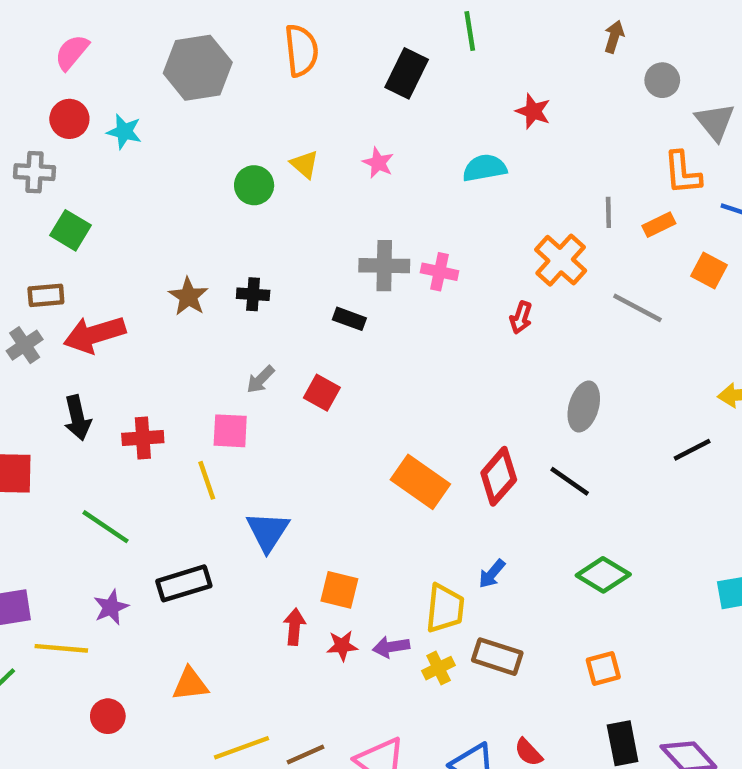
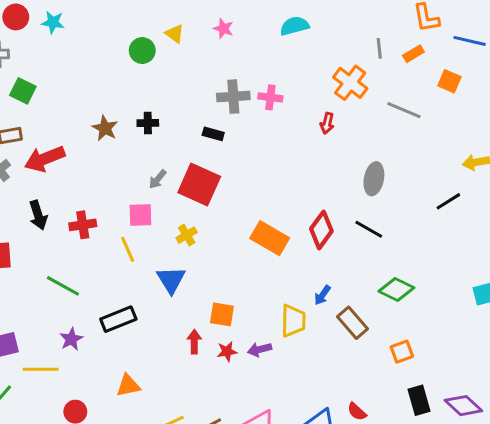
red square: (322, 393) -> (199, 184), size x1.8
brown rectangle: (497, 657) -> (352, 323), moved, turned 36
yellow cross: (439, 668) -> (187, 235), moved

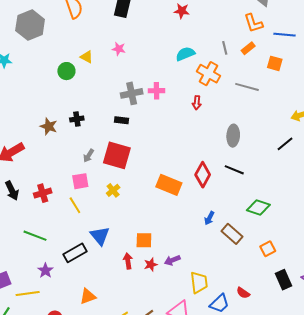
cyan semicircle: (294, 26) -> (185, 54), moved
blue triangle: (171, 280) -> (100, 236), moved
yellow trapezoid: (293, 321) -> (199, 282), moved

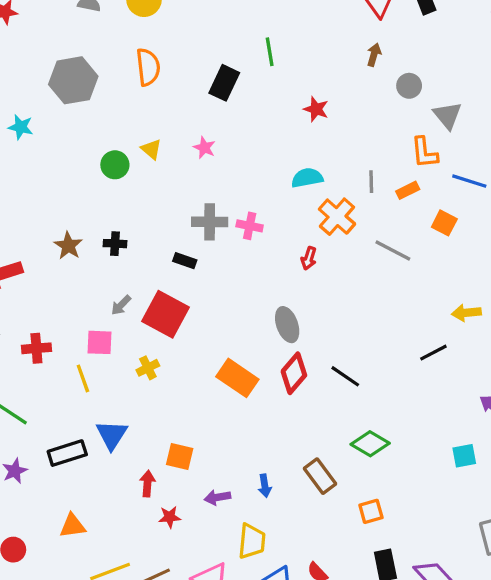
gray ellipse: (233, 136) -> (287, 325), moved, turned -35
blue arrow: (209, 218) -> (265, 486), moved, turned -48
red star: (151, 265) -> (170, 517), moved

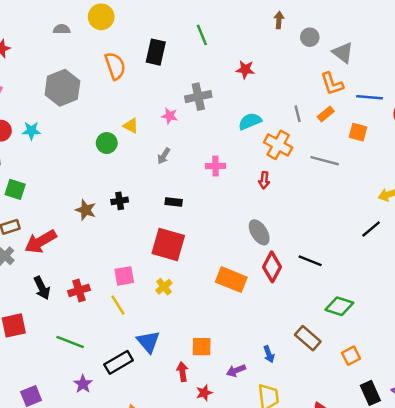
black rectangle: (224, 83) -> (156, 52), moved
gray cross: (210, 222) -> (198, 97), moved
gray arrow: (121, 305) -> (164, 156), moved

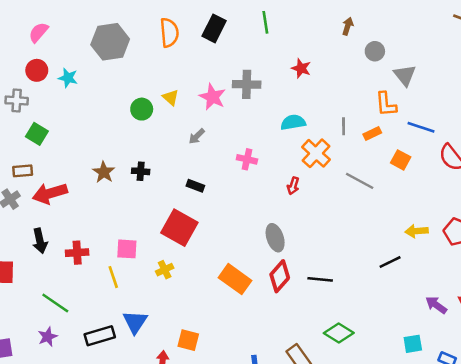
pink star: (170, 116) -> (213, 97), size x1.5
black line: (310, 261) -> (320, 279), turned -30
purple star: (83, 384) -> (48, 337), moved

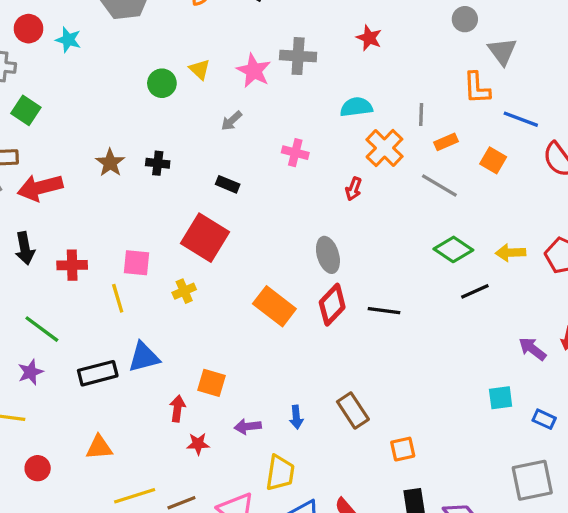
orange rectangle: (372, 134) -> (446, 142), moved
blue triangle: (135, 322) -> (144, 357), turned 40
green diamond: (339, 333) -> (453, 249), moved

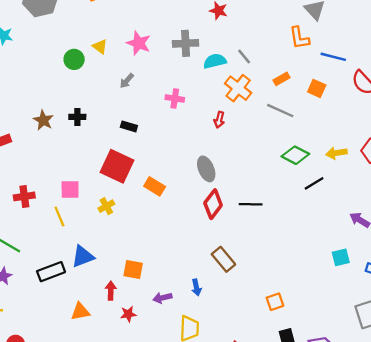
gray cross: (298, 56) -> (186, 43), moved
gray line: (421, 114) -> (244, 56), moved, turned -35
orange rectangle: (274, 306) -> (155, 186), moved, size x0.7
brown rectangle: (353, 411) -> (223, 259), moved
orange triangle: (99, 447) -> (80, 312), moved

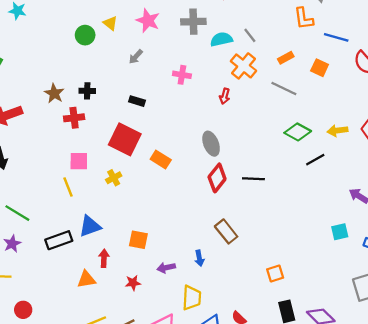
red cross: (24, 196) -> (74, 118), moved
red arrow: (111, 291) -> (104, 258), moved

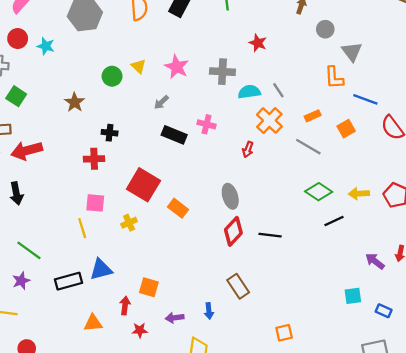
orange square: (320, 68) -> (346, 129), turned 30
brown star: (54, 93) -> (75, 102), moved
black rectangle: (137, 101) -> (174, 135), moved, size x1.5
red arrow: (104, 258) -> (125, 306), moved

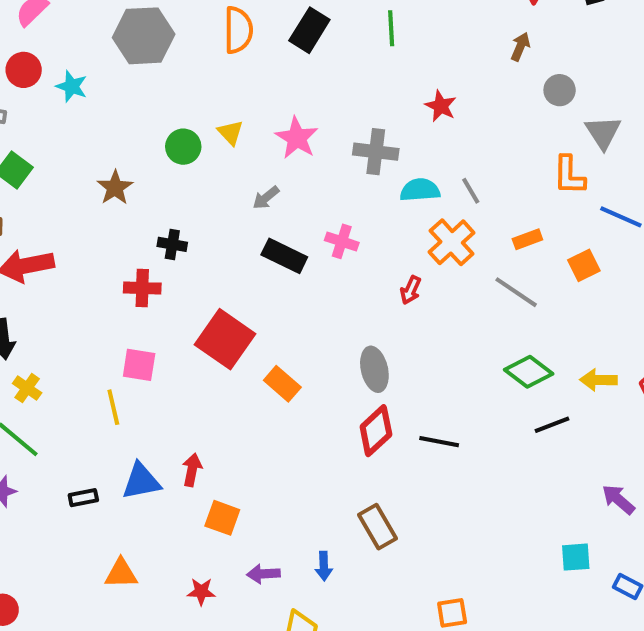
yellow cross: (129, 223) -> (27, 388), moved, turned -35
black rectangle: (69, 281) -> (83, 498), size x0.6
red arrow: (125, 306) -> (192, 470), moved

